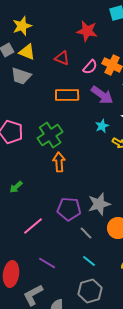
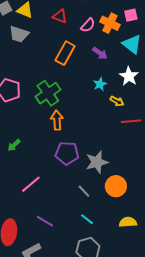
orange rectangle: (67, 95) -> (65, 53), turned -60
purple arrow: (102, 95) -> (100, 53), size x0.7
purple pentagon: (69, 209) -> (67, 153), moved

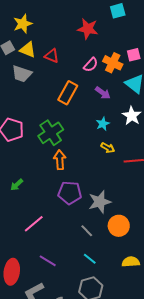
red triangle: (60, 16) -> (52, 56), moved
yellow arrow: (117, 101) -> (108, 148), moved

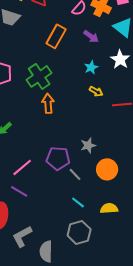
purple pentagon: (70, 193) -> (58, 158), moved
gray star: (100, 202) -> (88, 145), size x0.7
purple line: (48, 261) -> (19, 191), moved
yellow semicircle: (131, 262) -> (109, 208), moved

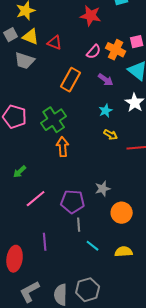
pink line: (22, 167) -> (36, 199), moved
gray line: (75, 174) -> (79, 225), moved, turned 40
purple line: (19, 191) -> (45, 242), moved, turned 54
gray hexagon: (79, 232) -> (88, 290), moved
gray L-shape: (22, 236) -> (30, 292), moved

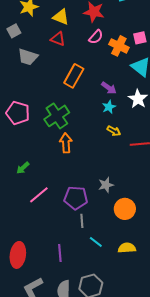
yellow triangle: (31, 37) -> (61, 17), moved
pink semicircle: (94, 52) -> (96, 37), moved
purple arrow: (106, 80) -> (109, 88), moved
purple line: (45, 242) -> (60, 253), moved

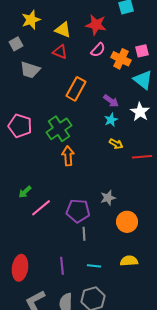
green arrow: (23, 168) -> (25, 192), moved
cyan line: (96, 242) -> (94, 266), moved, turned -32

